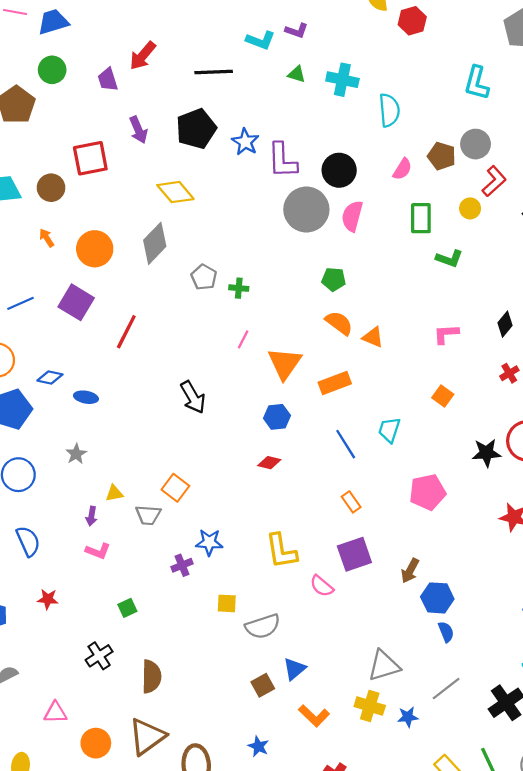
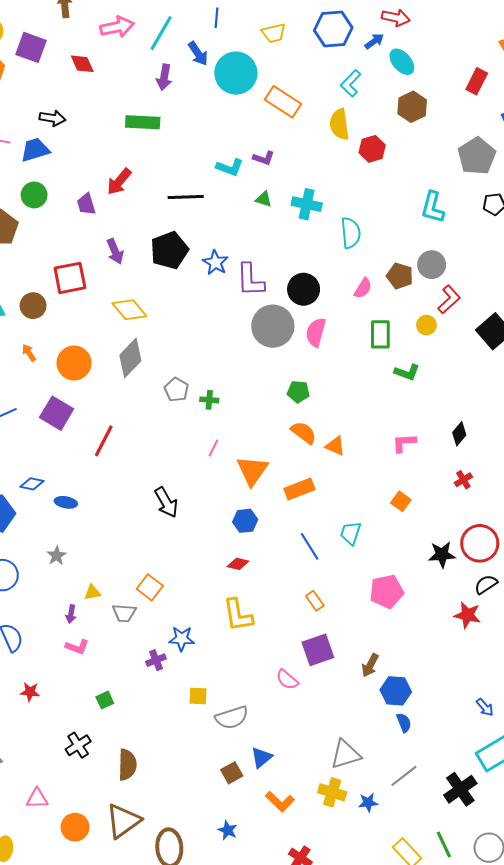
yellow diamond: (175, 192) -> (129, 310), moved
yellow L-shape: (281, 551) -> (238, 615), moved

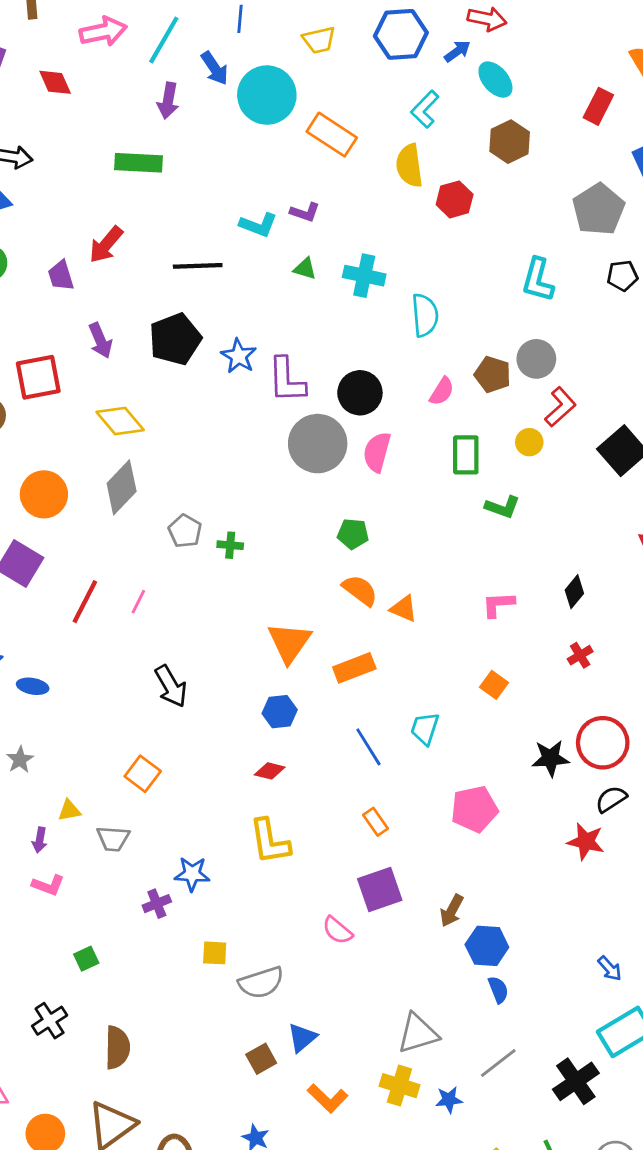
pink line: (213, 448) -> (138, 602), moved
orange square: (150, 587) -> (143, 774), moved

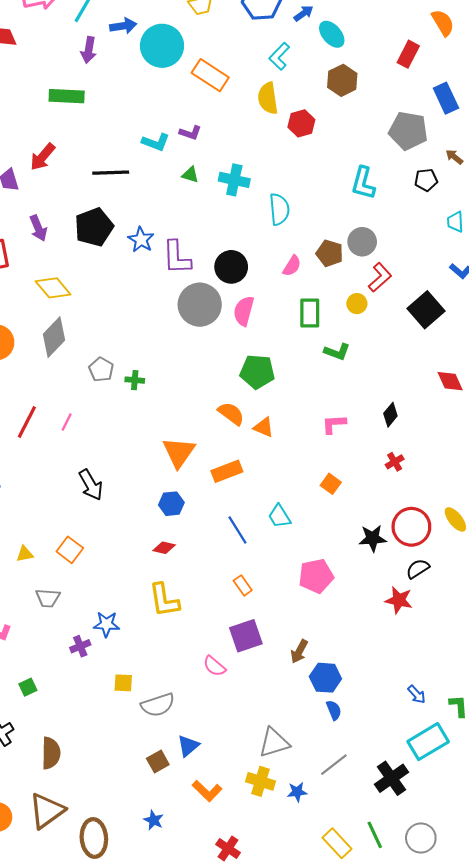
blue arrow: (215, 68) -> (123, 26), turned -65
gray pentagon: (598, 209) -> (408, 131), turned -30
green pentagon: (353, 534) -> (257, 372), moved, size x1.5
cyan trapezoid: (425, 729) -> (279, 516), turned -50
yellow triangle: (69, 810) -> (25, 554), moved

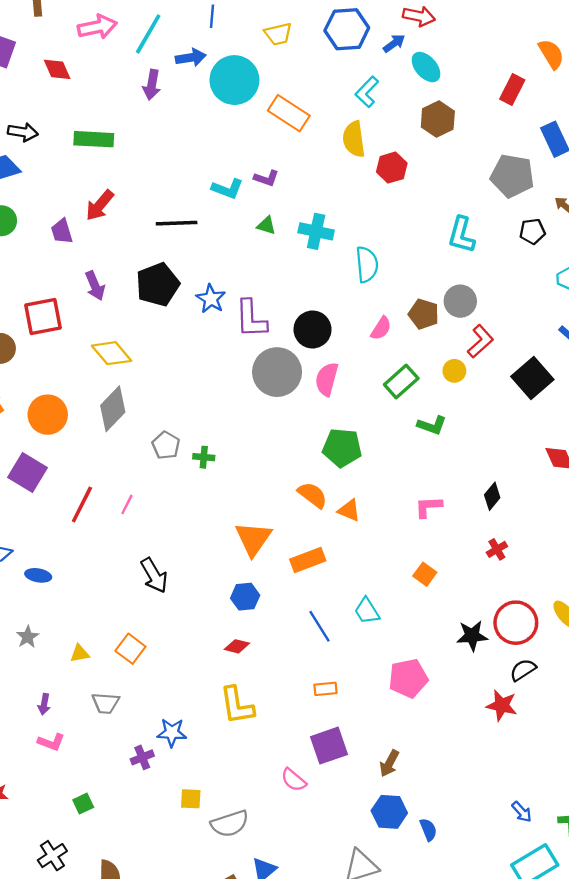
green rectangle: (67, 96) -> (94, 139), moved
green rectangle: (310, 313) -> (401, 382), turned 48
orange rectangle: (243, 585) -> (325, 689), turned -60
blue hexagon: (325, 678) -> (389, 812), moved

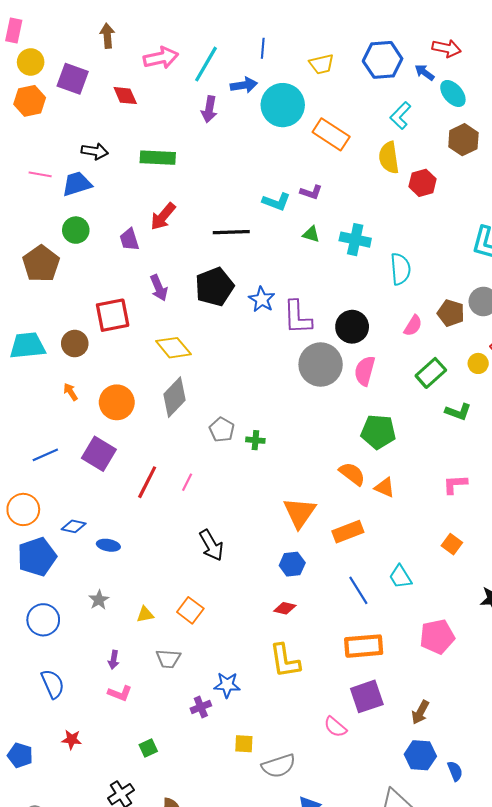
blue arrow: (394, 43) -> (425, 72), turned -108
orange rectangle: (325, 689) -> (364, 646), size x1.8

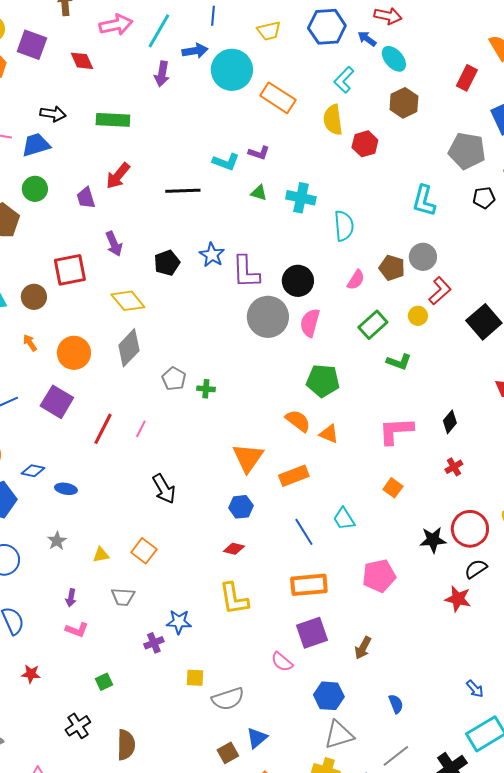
black pentagon: (214, 287) -> (167, 263), moved, size x0.7
pink L-shape: (455, 484) -> (396, 431), size x1.5
blue hexagon: (420, 755) -> (329, 696), moved

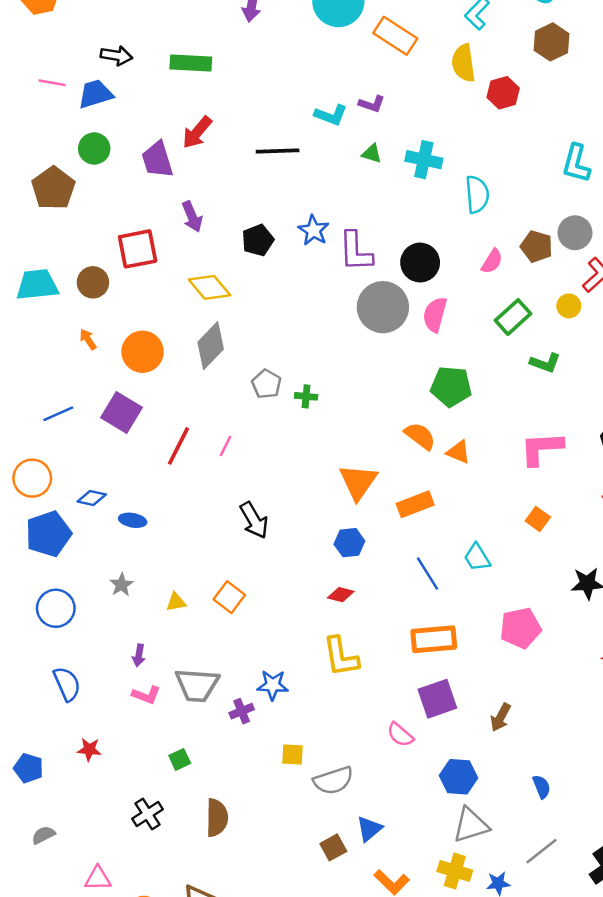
purple trapezoid: (86, 198) -> (157, 160), size x1.4
gray trapezoid: (123, 597) -> (197, 685), moved, size x1.5
brown semicircle: (126, 745) -> (217, 818), moved

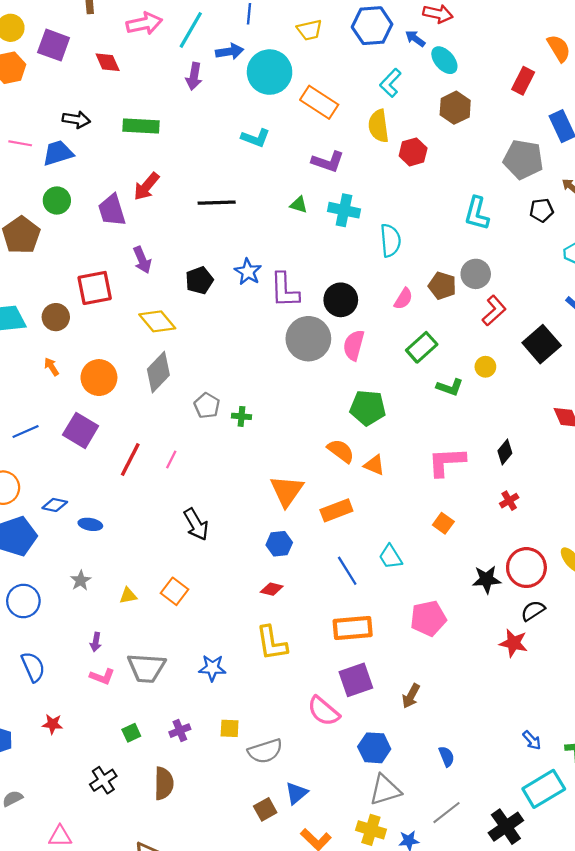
purple L-shape: (372, 104) -> (328, 162), moved, size x1.4
cyan L-shape: (331, 115) -> (255, 138), moved
yellow circle: (569, 306) -> (485, 367), moved
purple cross: (242, 711) -> (180, 731), moved
pink semicircle: (400, 735) -> (323, 711), size x1.4

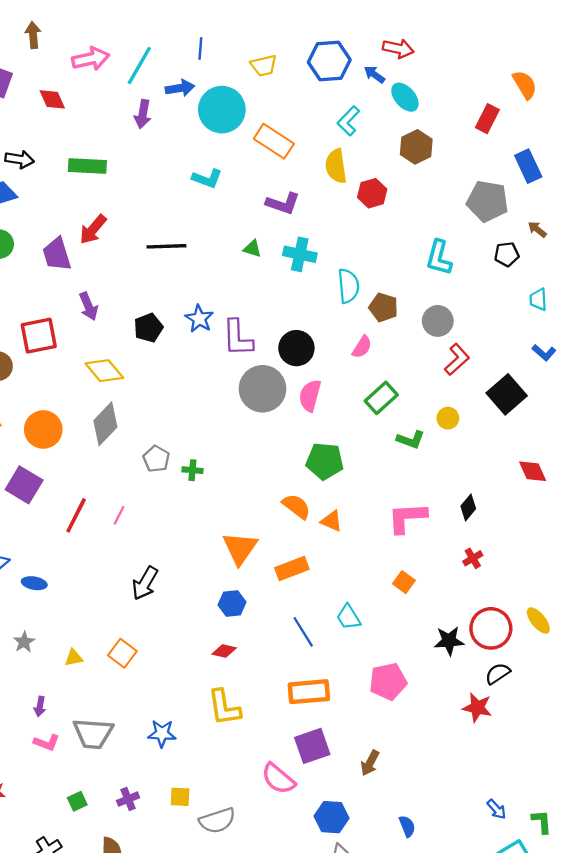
brown pentagon: (442, 286) -> (383, 307), moved
black arrow: (196, 524) -> (145, 583), turned 60

